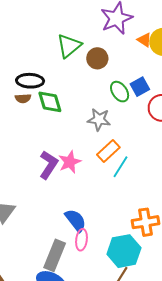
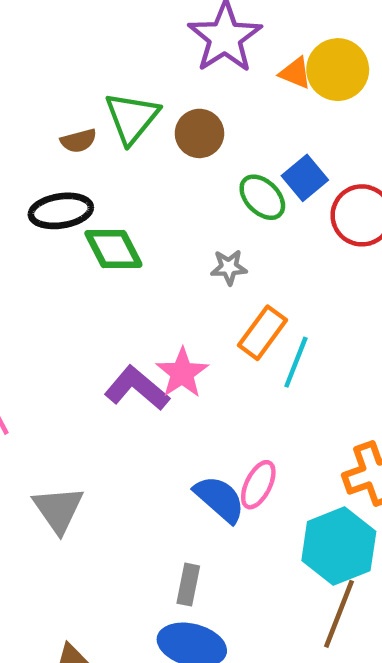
brown semicircle: (23, 98) -> (78, 141), moved
gray star: (99, 120) -> (229, 267), size x0.7
purple L-shape: (49, 165) -> (137, 388), turned -72
pink ellipse: (82, 240) -> (258, 485), moved, turned 30
gray rectangle: (55, 255) -> (188, 585), size x0.6

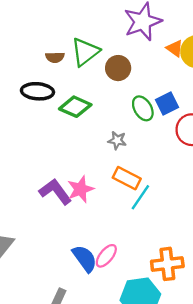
green diamond: (113, 249) -> (75, 107), moved, turned -52
orange rectangle: (263, 333) -> (127, 178), turned 68

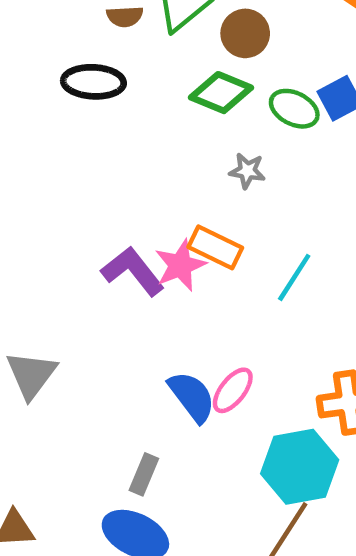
green diamond: (75, 107) -> (221, 93), moved
green ellipse: (143, 108) -> (294, 109), turned -30
orange rectangle: (127, 178) -> (215, 247), moved

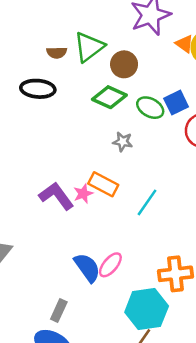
pink star: (180, 265) -> (83, 194), size x0.7

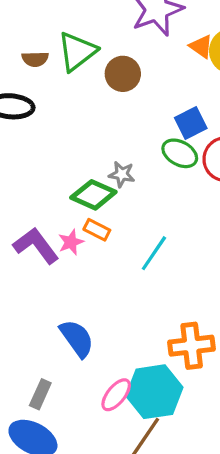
green diamond: (109, 97) -> (93, 195), moved
green ellipse: (150, 108) -> (180, 153), moved
orange rectangle: (103, 184) -> (97, 230), size x0.7
pink ellipse: (110, 265) -> (116, 395), moved

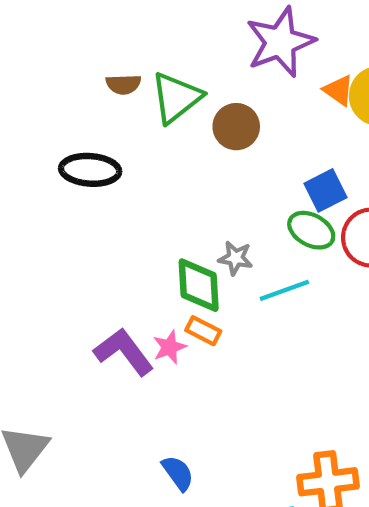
brown semicircle: (35, 59) -> (123, 84), moved
green diamond: (93, 195) -> (199, 285), turned 63
cyan line: (154, 253) -> (284, 290), moved, turned 36
blue semicircle: (77, 338) -> (178, 473), size x0.7

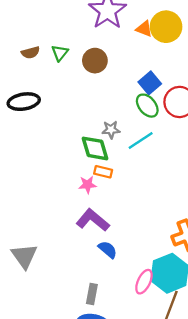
green triangle: (176, 98) -> (60, 53), size x0.6
green ellipse: (311, 230) -> (147, 106), turned 35
pink star: (169, 347) -> (87, 185), turned 30
purple L-shape: (124, 352) -> (93, 220), moved

